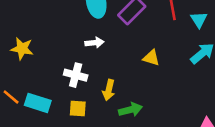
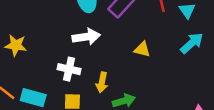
white arrow: (94, 43) -> (86, 37), size x1.5

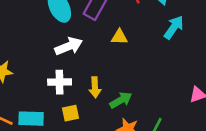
yellow triangle: (142, 49) -> (119, 37), moved

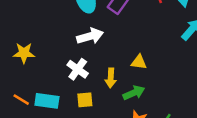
yellow triangle: (119, 37) -> (139, 62), moved
white cross: (60, 82) -> (78, 69), turned 30

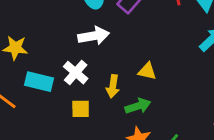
cyan rectangle: (47, 101) -> (39, 82), moved

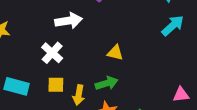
cyan rectangle: (39, 82) -> (17, 86), moved
yellow arrow: (113, 86) -> (79, 95), moved

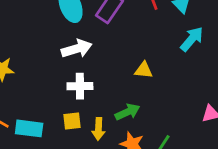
white cross: (52, 53) -> (80, 86), moved, turned -35
yellow triangle: (115, 53) -> (144, 70), moved

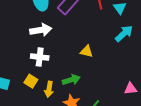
yellow square: (72, 121) -> (31, 81), turned 32

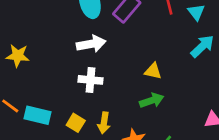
green arrow: (71, 80) -> (152, 100), moved
yellow square: (31, 81) -> (76, 123), moved

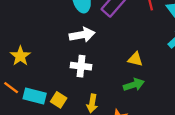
yellow star: (18, 56) -> (20, 56), moved, turned 30
yellow square: (76, 123) -> (59, 100), moved

